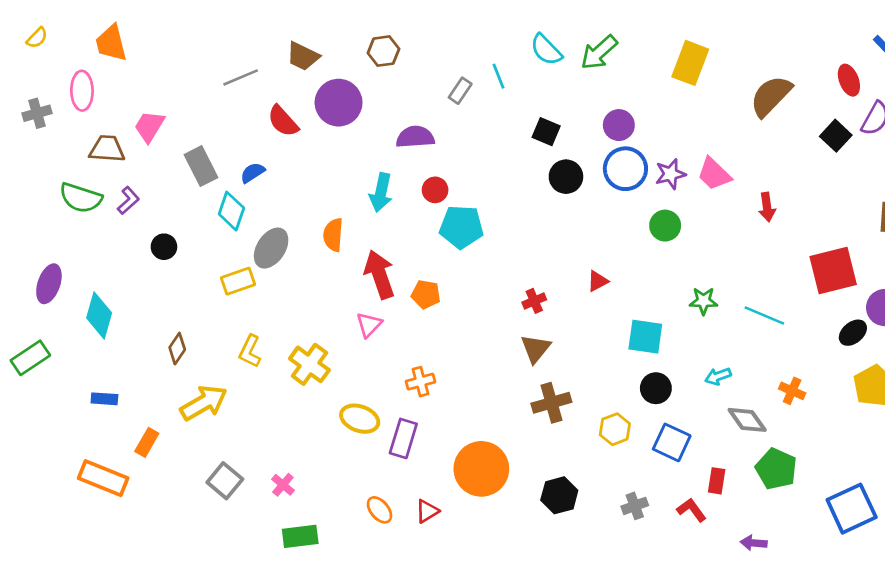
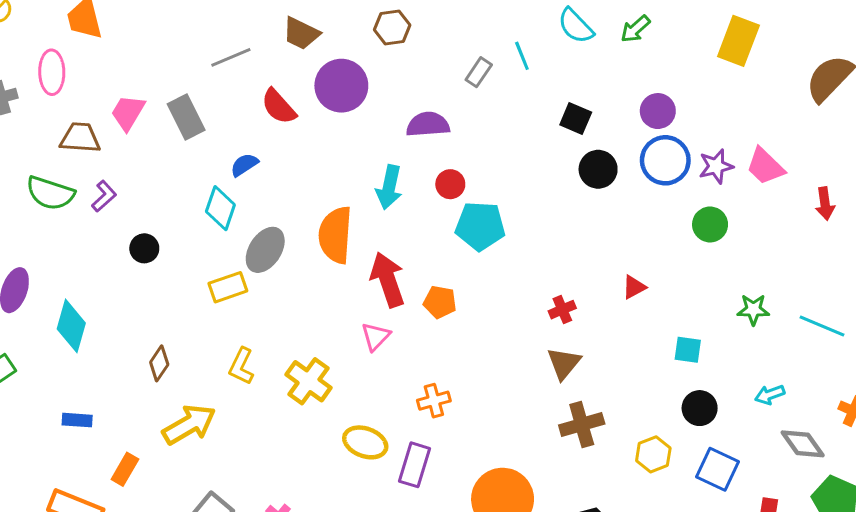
green arrow: (599, 52) -> (635, 29), size x0.7
gray rectangle: (201, 166) -> (186, 117), moved
orange semicircle: (333, 235) -> (335, 235), size x1.5
cyan square: (645, 337) -> (688, 350), size x0.7

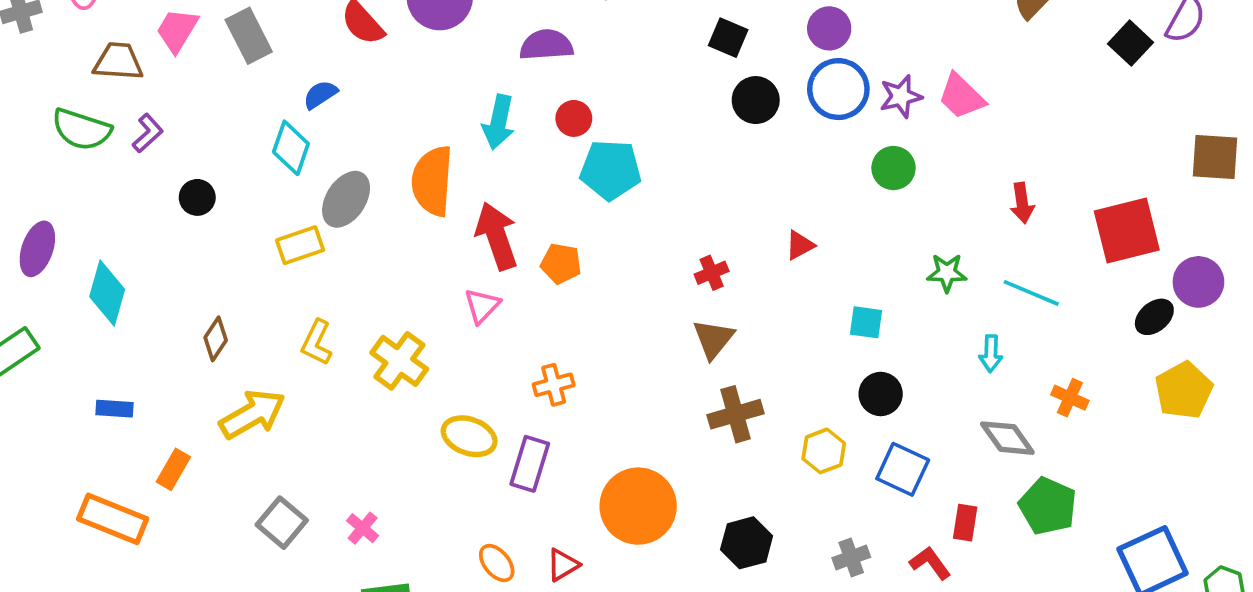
red arrow: (825, 204) -> (1022, 203), moved
cyan arrow: (770, 395) -> (991, 354), moved, turned -68

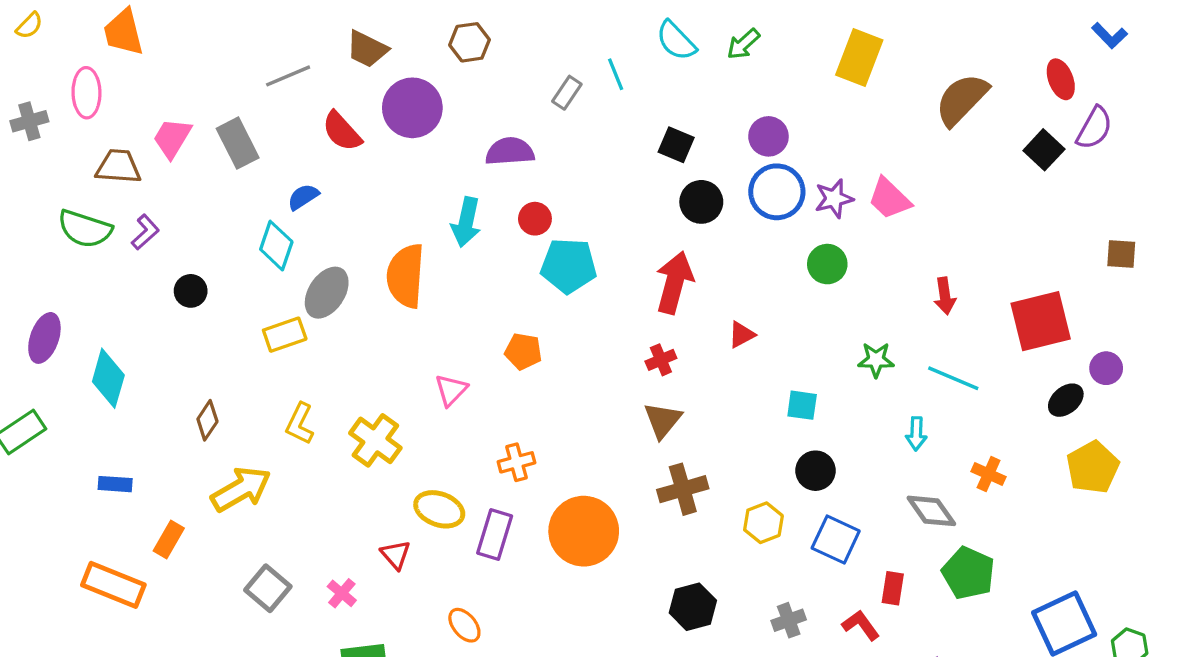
brown square: (1215, 157) -> (1121, 254), size x0.7
red arrow: (497, 236) -> (674, 283), moved, turned 34
purple circle: (1198, 282) -> (1106, 368), size x0.7
orange circle: (638, 506) -> (584, 531), moved
red triangle: (563, 565) -> (396, 555), moved, turned -40

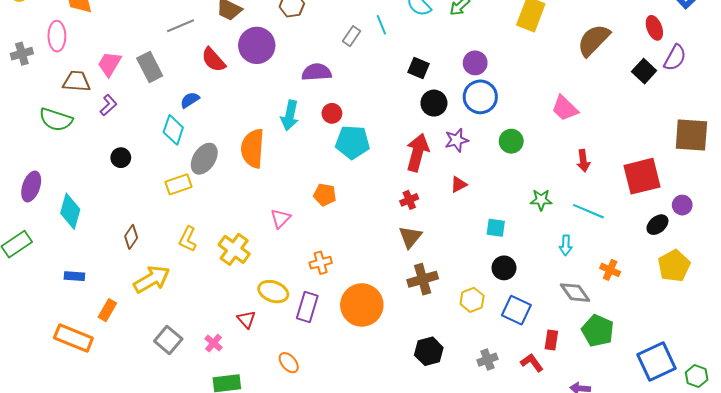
purple star: (834, 199) -> (457, 140), moved
pink trapezoid: (889, 199) -> (565, 108), moved
purple L-shape: (145, 232) -> (108, 105), moved
brown square: (1121, 254) -> (691, 135), size x1.8

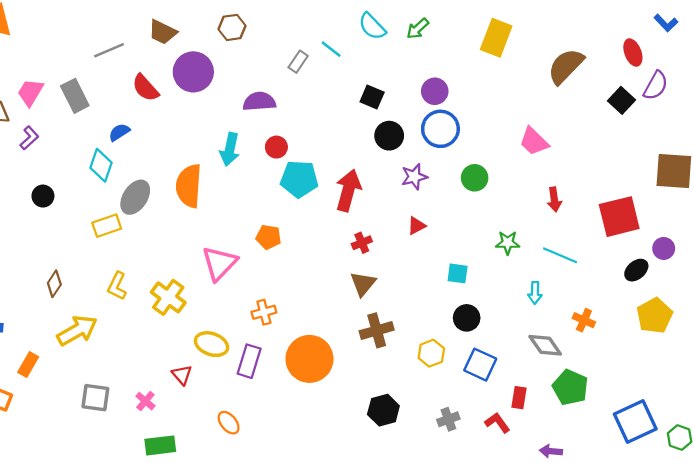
cyan line: (381, 25) -> (331, 49), turned -30
red arrow: (417, 153) -> (348, 190), moved
pink triangle: (280, 218) -> (219, 263), size x1.6
gray square: (168, 340) -> (95, 398), turned -32

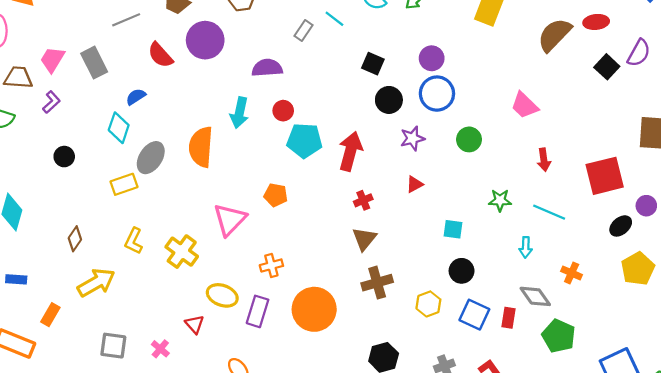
red ellipse: (633, 53) -> (596, 22), moved, turned -75
red rectangle: (519, 398) -> (509, 318), moved

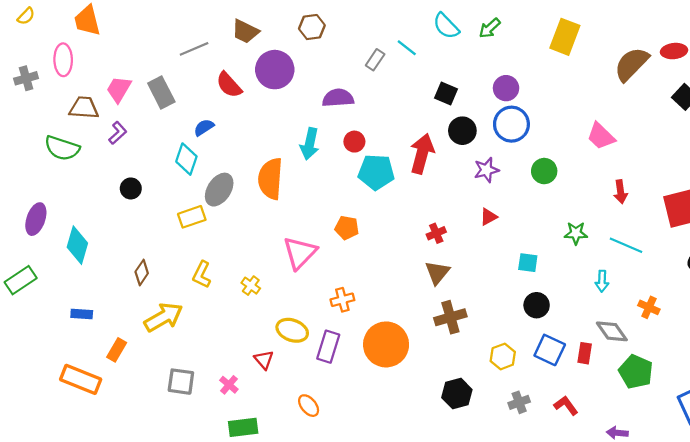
red arrow: (350, 151) -> (422, 154), moved
yellow cross: (182, 252) -> (251, 286), size x0.6
yellow hexagon: (428, 304) -> (503, 356), moved

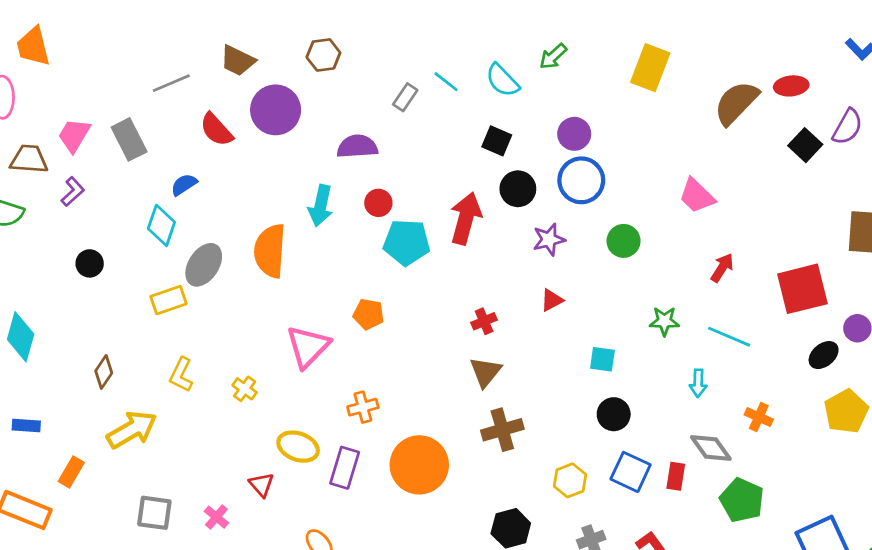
cyan semicircle: (446, 26) -> (502, 80), moved
red arrow: (621, 192) -> (722, 268), turned -140

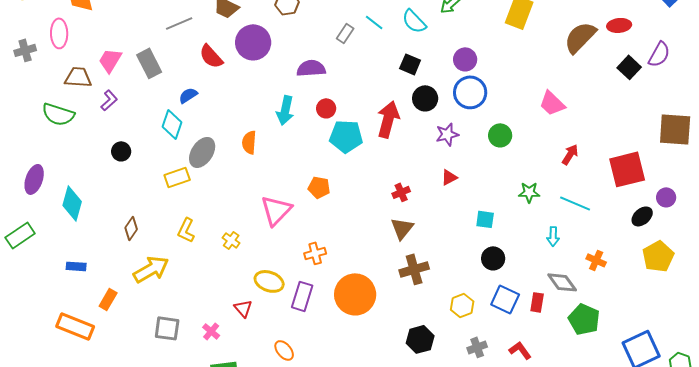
orange semicircle: (270, 251) -> (249, 142), size x0.6

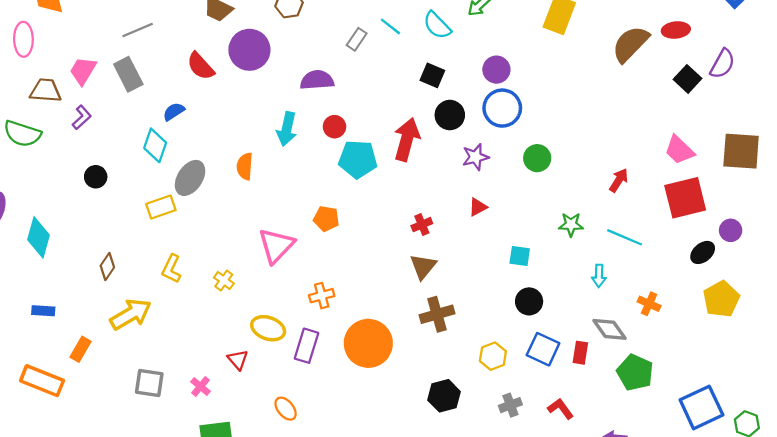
gray line: (179, 23) -> (138, 30), moved
pink trapezoid: (552, 103) -> (679, 150), moved

